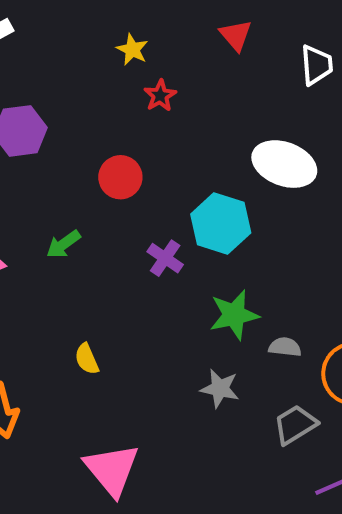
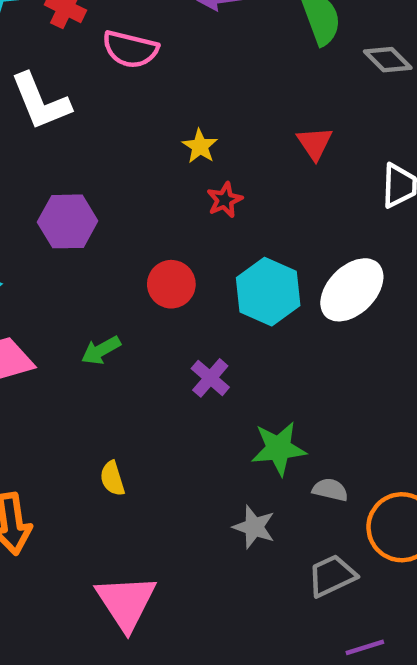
white ellipse: (284, 164) -> (352, 290), turned -72
cyan hexagon: (221, 223) -> (268, 292), moved

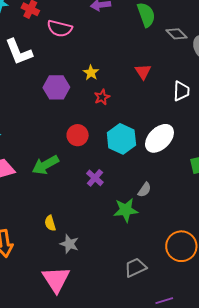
purple hexagon: (68, 221) -> (56, 87), moved
green arrow: (101, 350) -> (45, 165), size x1.5
gray semicircle: (330, 490) -> (144, 190), moved, turned 112
gray star: (254, 527) -> (69, 244), moved
gray trapezoid: (332, 576) -> (135, 267), moved

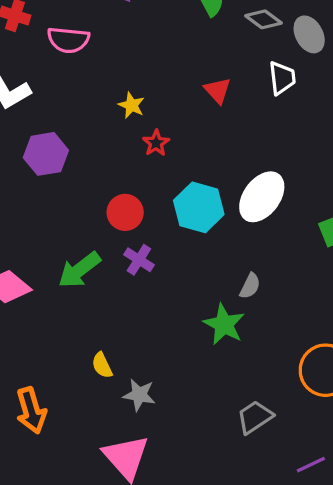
purple hexagon: (56, 87) -> (46, 154), moved
white trapezoid: (181, 91) -> (282, 78), moved
purple cross: (95, 178) -> (139, 260), moved
green star: (126, 210) -> (224, 324), turned -30

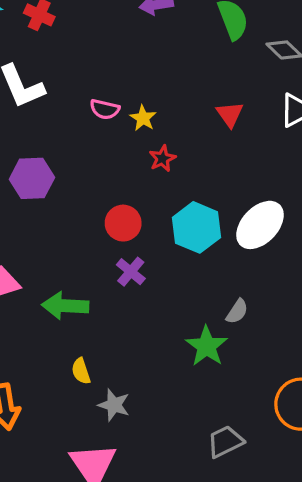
pink semicircle: (68, 40) -> (105, 109), moved, size x0.7
purple hexagon: (46, 154) -> (32, 178), moved
green arrow: (79, 270) -> (65, 306), moved, turned 33

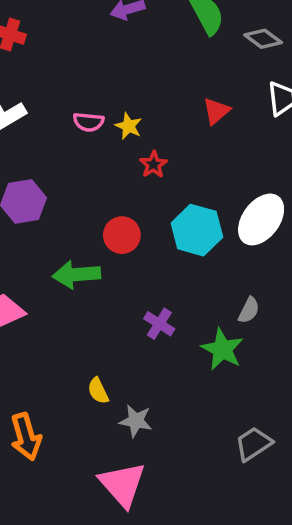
red triangle: (230, 114) -> (216, 111), turned 32
purple cross: (131, 272) -> (159, 324), moved
green arrow: (65, 306) -> (76, 275), moved

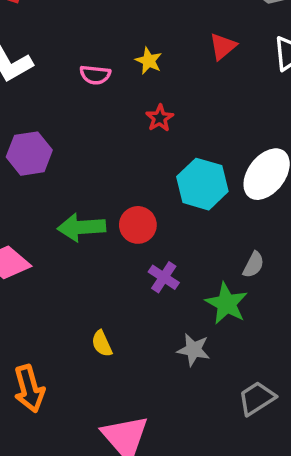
red triangle: (216, 111) -> (223, 46), moved
yellow star: (129, 126) -> (149, 61), moved
red circle: (122, 235) -> (138, 225), moved
gray star: (136, 421) -> (193, 350), moved

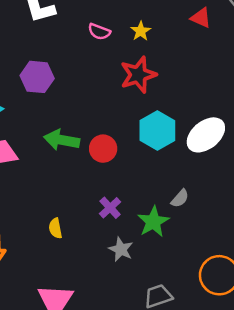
red triangle: (223, 46) -> (201, 18), moved, turned 50
red star: (160, 118) -> (138, 75), size x1.8
purple cross: (164, 277) -> (110, 208), moved

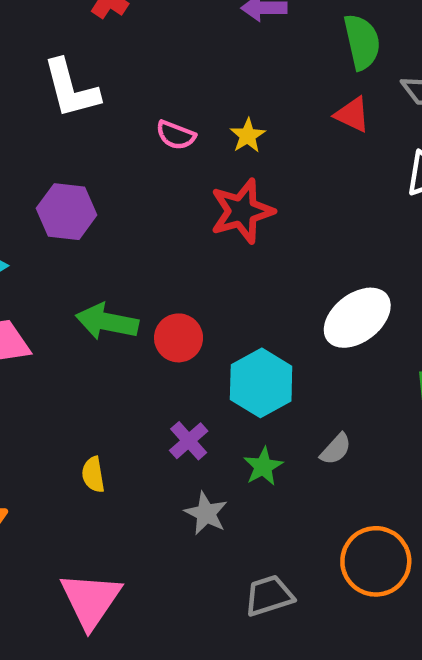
cyan hexagon: (157, 131) -> (261, 383), moved
gray semicircle: (180, 198) -> (336, 449), moved
green star: (153, 222) -> (263, 466), size x0.7

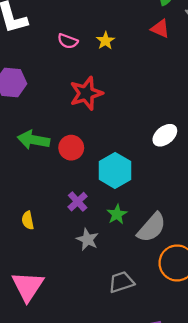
red star: (242, 211) -> (86, 93), moved
white ellipse: (357, 318) -> (165, 135), size x0.7
gray semicircle: (336, 449) -> (152, 228), moved, size x1.8

